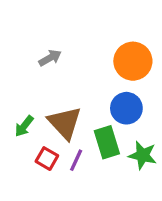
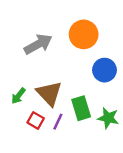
gray arrow: (50, 58) -> (38, 44), size x1.6
orange circle: (133, 61) -> (84, 34), moved
blue circle: (126, 108) -> (104, 70), moved

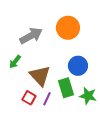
blue circle: (104, 70) -> (78, 66), moved
green arrow: (18, 96) -> (15, 62), moved

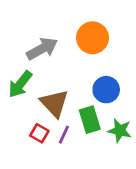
green arrow: (15, 62) -> (20, 84), size x1.5

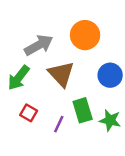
blue circle: (106, 90) -> (110, 75), moved
brown triangle: (54, 103) -> (61, 74), moved
red square: (39, 133) -> (29, 113), moved

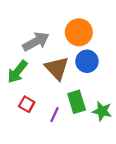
blue circle: (110, 75) -> (87, 61), moved

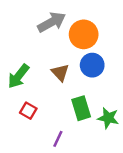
gray arrow: (36, 42) -> (52, 22), moved
brown triangle: (57, 68) -> (60, 73), size x0.7
purple line: (54, 115) -> (58, 139), moved

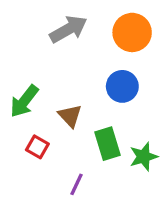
orange circle: (84, 34) -> (132, 32), moved
brown triangle: (60, 73) -> (70, 116), moved
green star: (108, 118) -> (144, 157), turned -30

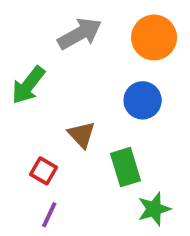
green arrow: (24, 101) -> (28, 85), moved
green star: (144, 157) -> (154, 209), moved
purple line: (77, 184) -> (49, 215), moved

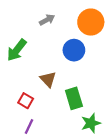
gray arrow: (80, 34) -> (47, 20), size x0.6
blue circle: (143, 100) -> (74, 50), moved

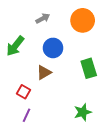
blue circle: (74, 50) -> (53, 48), moved
brown triangle: (48, 79) -> (44, 72), turned 42
green rectangle: (74, 98) -> (89, 68), moved

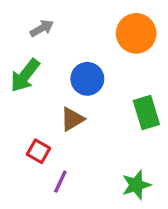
gray arrow: (43, 18) -> (42, 28), moved
purple line: (26, 115) -> (60, 182), moved

